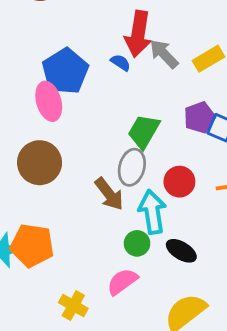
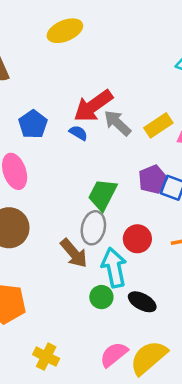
red arrow: (138, 34) -> (93, 106), turned 48
blue pentagon: (65, 71) -> (33, 124), moved, size x0.7
pink semicircle: (122, 282) -> (114, 354), moved

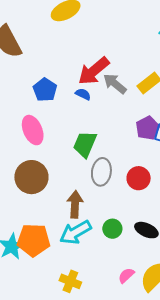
green trapezoid: (103, 195) -> (85, 144), moved
brown arrow: (74, 253) -> (75, 204), moved, turned -132
cyan arrow: (114, 268) -> (75, 232), moved, turned -104
pink semicircle: (114, 354) -> (126, 275), size x0.7

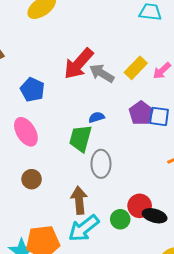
blue semicircle: (83, 94) -> (97, 117), moved, turned -35
brown circle: (31, 177) -> (32, 179), size x0.6
red circle: (139, 178) -> (140, 206), moved

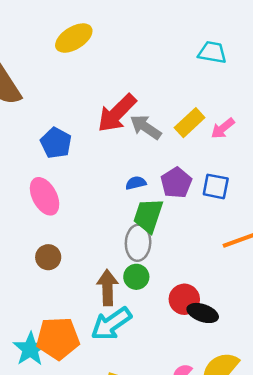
purple pentagon: (141, 113) -> (176, 183), moved
green trapezoid: (80, 138) -> (148, 216), moved
green circle: (120, 219) -> (136, 277), moved

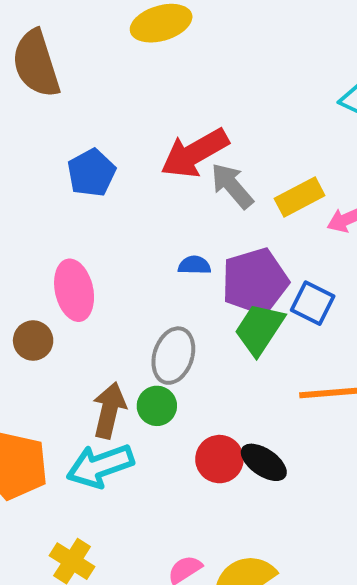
purple pentagon: (176, 183) -> (255, 281), size x1.4
pink ellipse: (45, 196) -> (74, 290), moved
green trapezoid: (148, 216) -> (259, 329), moved
black ellipse: (203, 313) -> (264, 462), moved

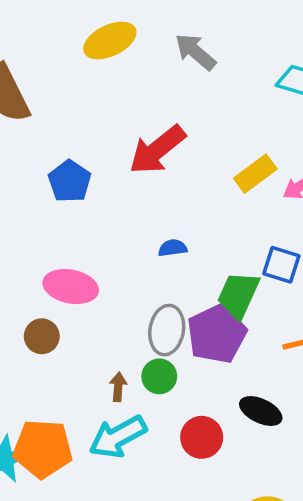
gray arrow: (232, 186) -> (195, 52), moved
purple pentagon: (255, 281) -> (217, 334), moved
pink ellipse: (74, 290) -> (71, 287), turned -57
brown arrow: (109, 410) -> (118, 387), size x0.6
red circle: (219, 459) -> (202, 437), moved

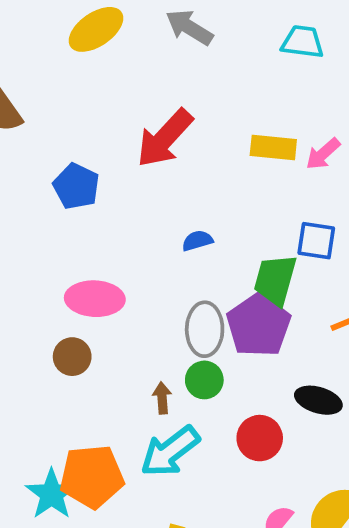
yellow rectangle: (255, 174) -> (273, 148), turned 51

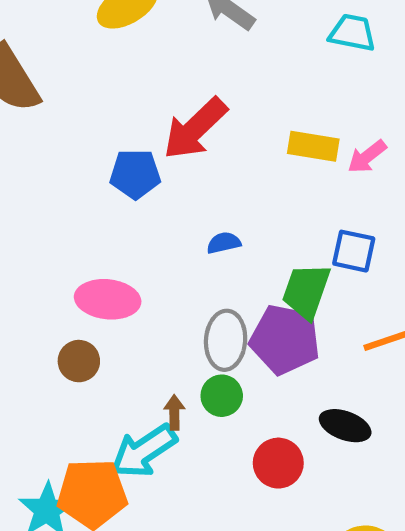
blue pentagon: (76, 186) -> (135, 174), moved, turned -30
purple pentagon: (259, 325) -> (285, 340), turned -30
cyan arrow: (170, 451) -> (144, 451), moved

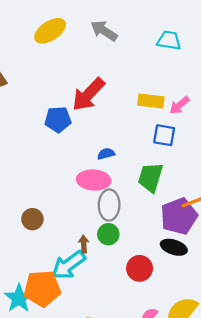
blue square: (354, 251) -> (164, 135), moved
pink ellipse: (108, 299) -> (94, 180), moved
purple pentagon: (285, 340) -> (179, 216), moved, turned -30

